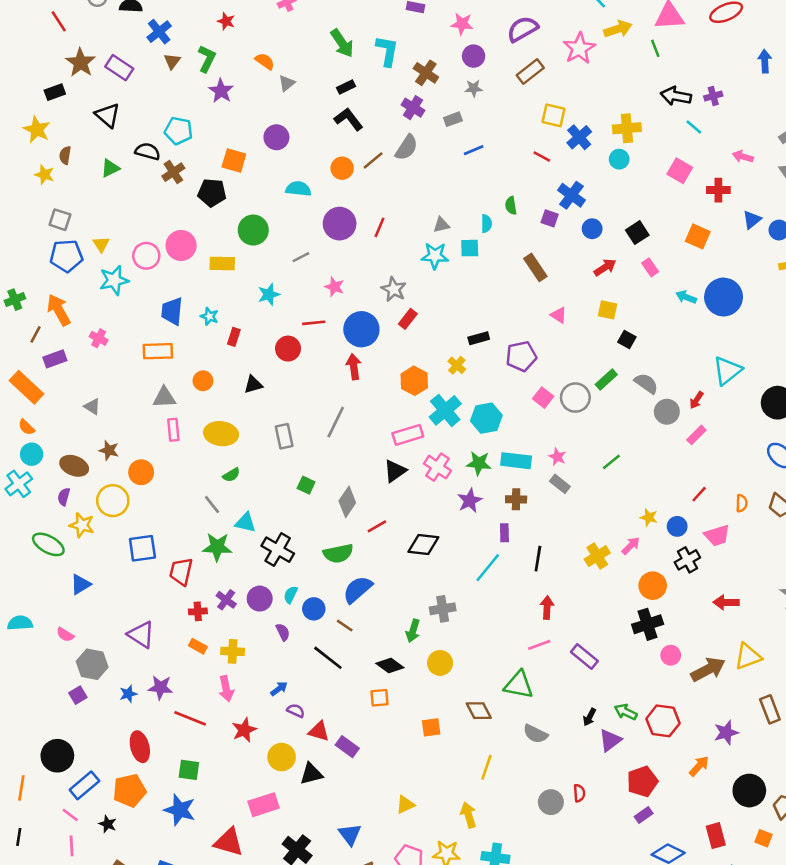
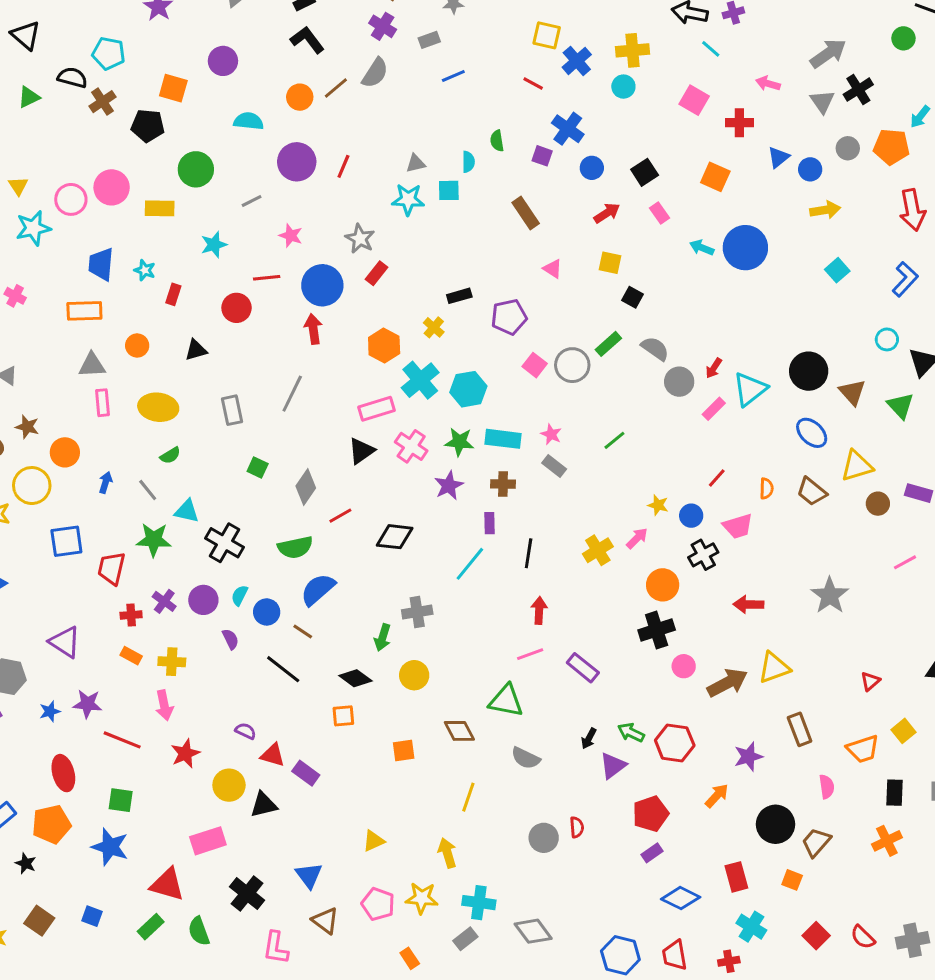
cyan triangle: (727, 370) -> (750, 389), moved
blue arrow: (279, 689) -> (106, 483), moved, turned -36

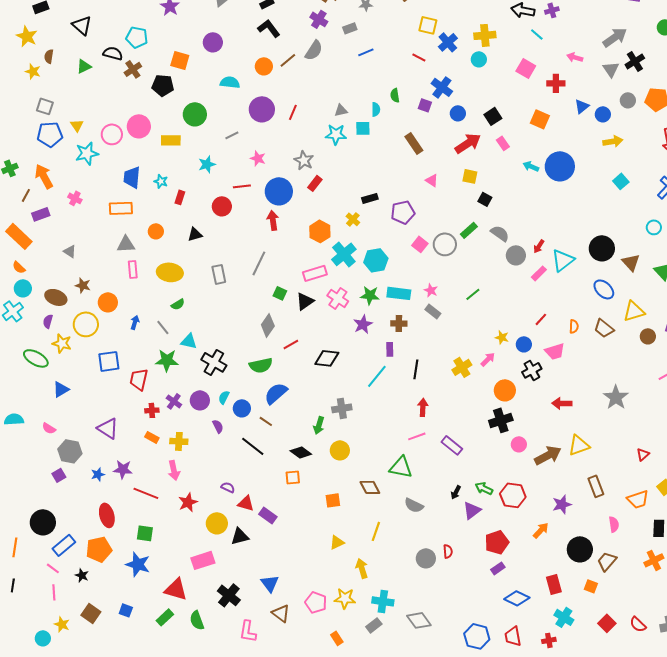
red arrow: (607, 213) -> (468, 143), size x1.5
green square: (258, 467) -> (280, 293), moved
yellow triangle: (374, 841) -> (337, 542), moved

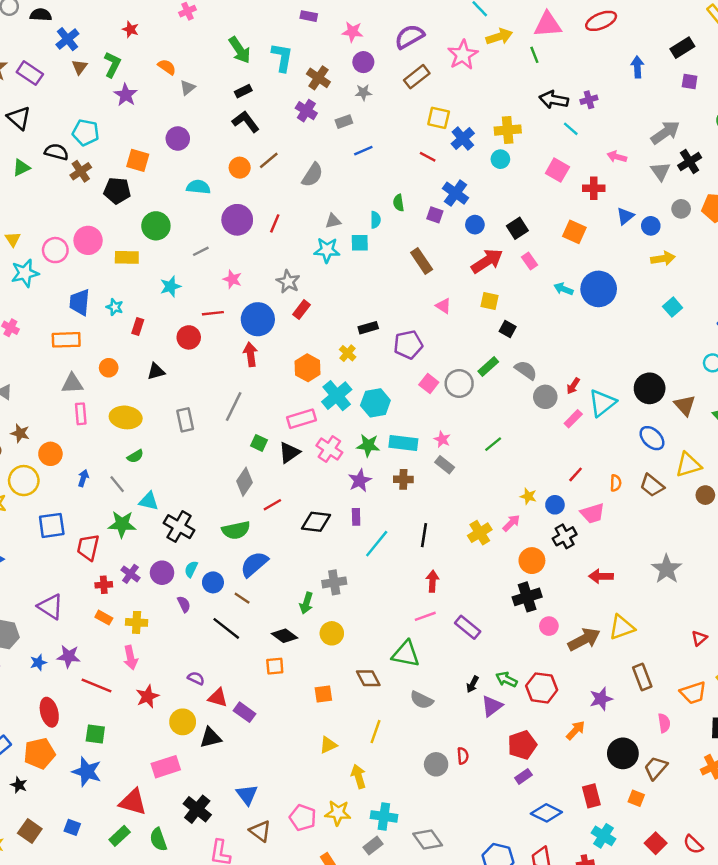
gray semicircle: (314, 50) -> (312, 175), moved
purple rectangle: (390, 349) -> (356, 517), moved

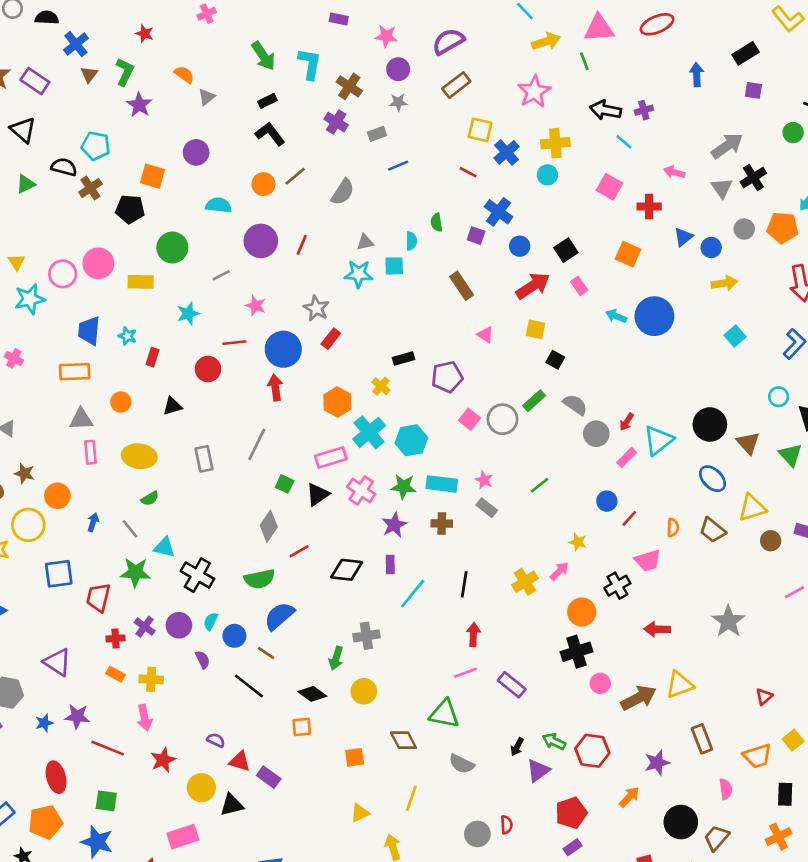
pink star: (463, 55) -> (534, 92), moved
blue circle: (555, 505) -> (607, 501), moved

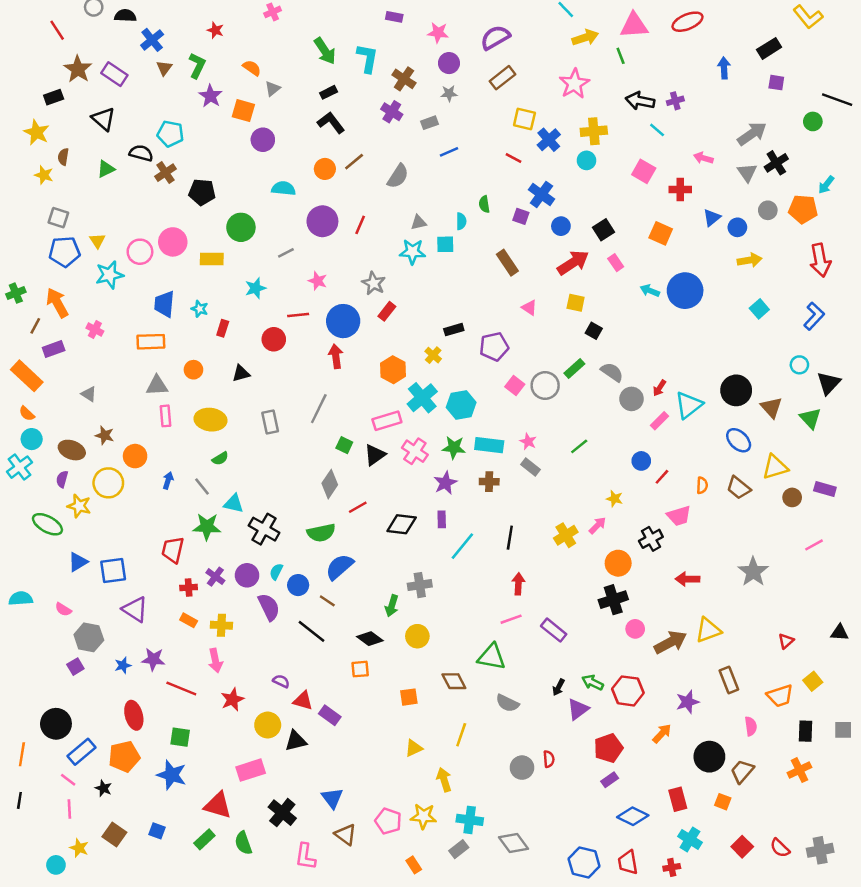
orange square: (152, 176) -> (243, 111), moved
blue square: (59, 574) -> (113, 570), moved
purple semicircle: (203, 660) -> (269, 607), size x1.6

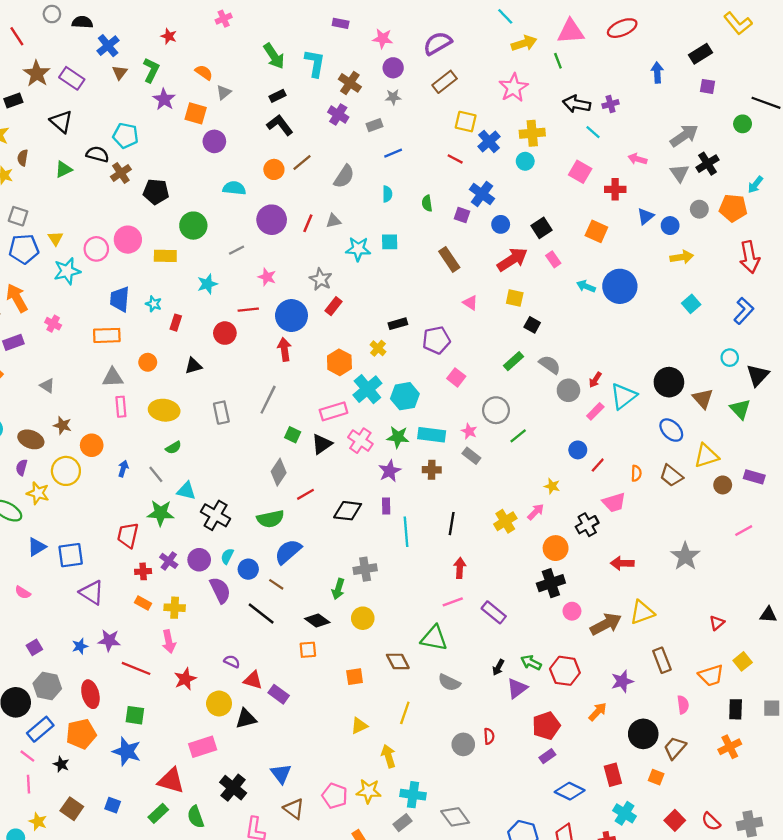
cyan semicircle: (461, 221) -> (387, 194), moved
gray triangle: (419, 222) -> (334, 221), moved
gray circle: (545, 386) -> (496, 410), moved
cyan line: (462, 546) -> (406, 532), turned -44
gray hexagon: (89, 637) -> (47, 686), moved

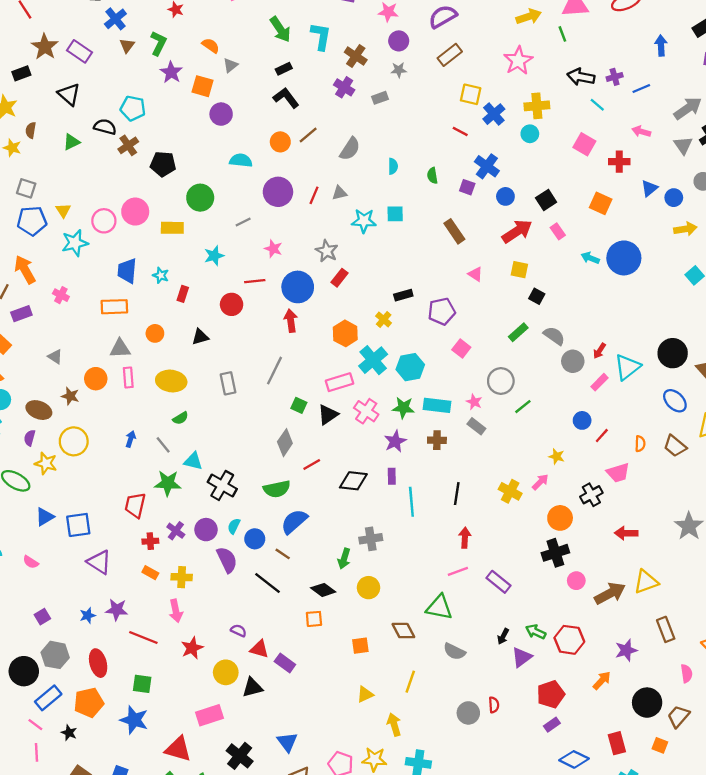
blue line: (393, 153) -> (641, 89), moved
orange circle: (92, 445) -> (96, 379), moved
yellow cross: (505, 521) -> (510, 491), turned -30

